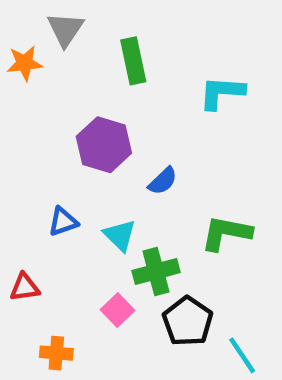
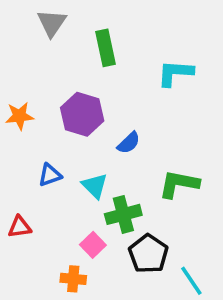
orange star: (25, 63) -> (20, 116), moved
orange cross: (56, 353) -> (73, 279), moved

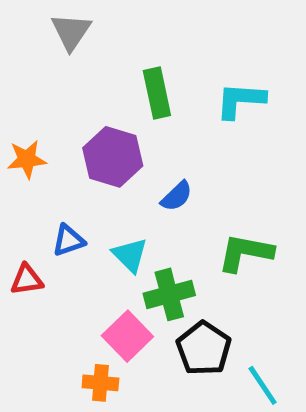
green rectangle: (105, 48) -> (157, 93), moved
red triangle: (20, 227) -> (27, 280), moved
pink square: (93, 245) -> (127, 336), size x1.4

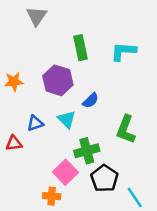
green L-shape: (245, 253) -> (126, 129), turned -80
cyan triangle: (130, 255) -> (67, 119), moved

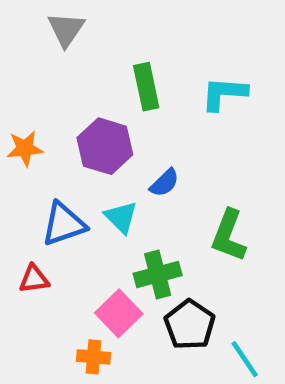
blue triangle: (35, 123) -> (64, 224), size x1.5
red triangle: (14, 143) -> (34, 279), moved

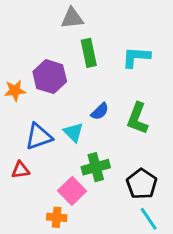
gray triangle: (66, 29) -> (72, 18), moved, turned 50
purple hexagon: (105, 146) -> (50, 77), moved
green L-shape: (229, 236) -> (137, 118), moved
black pentagon: (190, 325) -> (142, 184), moved

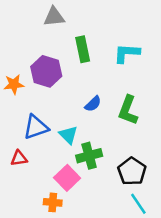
gray triangle: (72, 18) -> (54, 17), moved
cyan triangle: (73, 132) -> (68, 135), moved

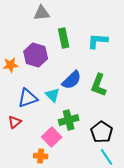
blue semicircle: (93, 104) -> (72, 80), size x1.5
cyan triangle: (68, 135) -> (53, 95), moved
red triangle: (19, 158) -> (15, 122), turned -32

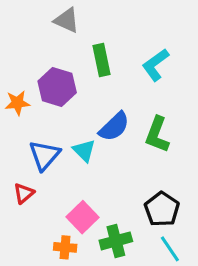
gray triangle: (42, 13) -> (67, 20), turned 30
cyan L-shape: (98, 41) -> (156, 65), turned -40
blue triangle: (28, 98) -> (44, 155), turned -30
green cross: (69, 120) -> (116, 241), moved

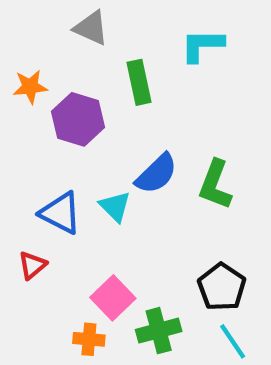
cyan L-shape: (156, 65) -> (202, 45), moved, turned 36
orange star: (17, 103) -> (30, 87), moved
blue triangle: (44, 155) -> (61, 213), turned -44

